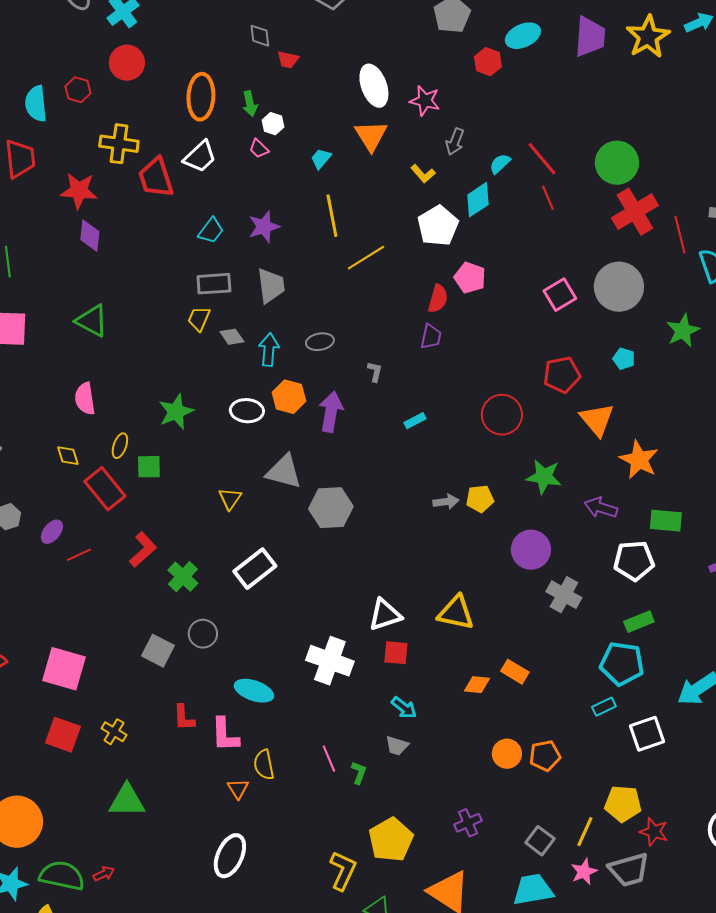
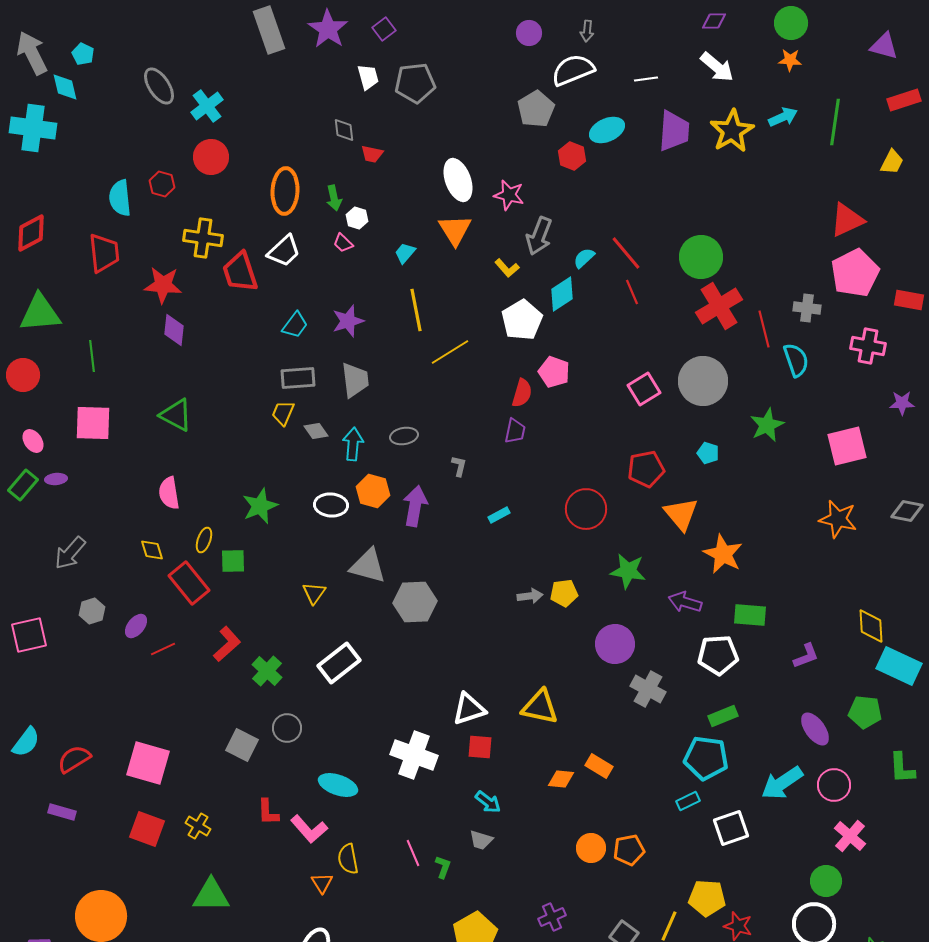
gray arrow: (455, 142) -> (539, 236), size x1.4
pink L-shape: (225, 735) -> (309, 829), turned -39

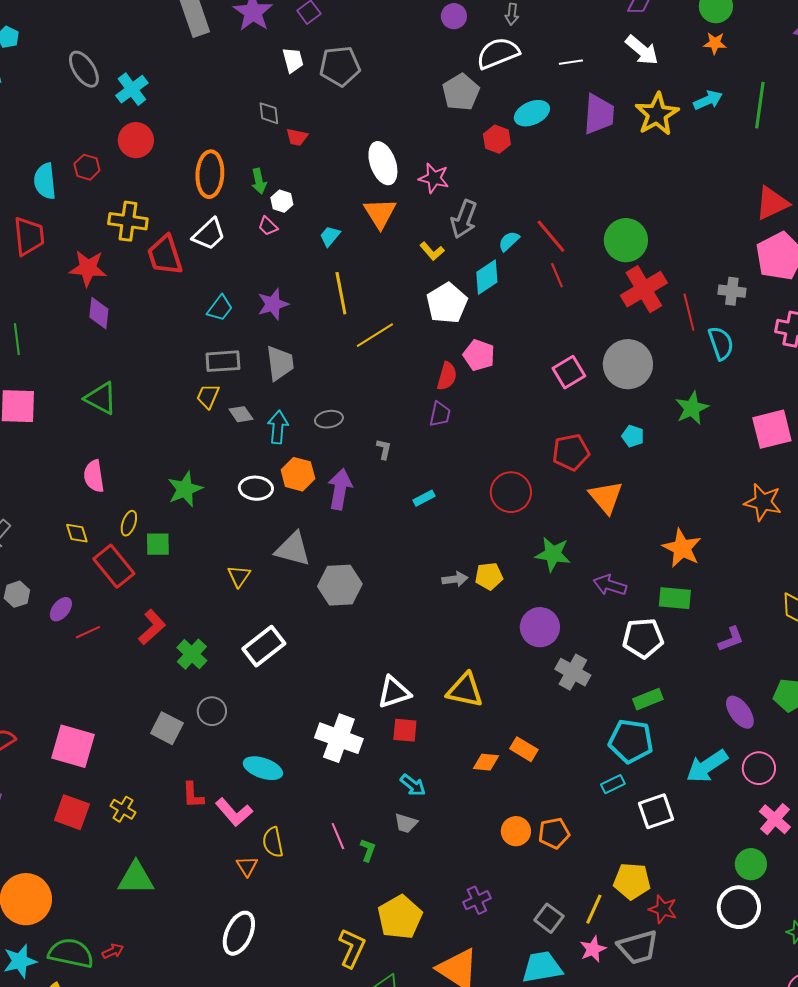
orange star: (723, 554) -> (682, 548), moved

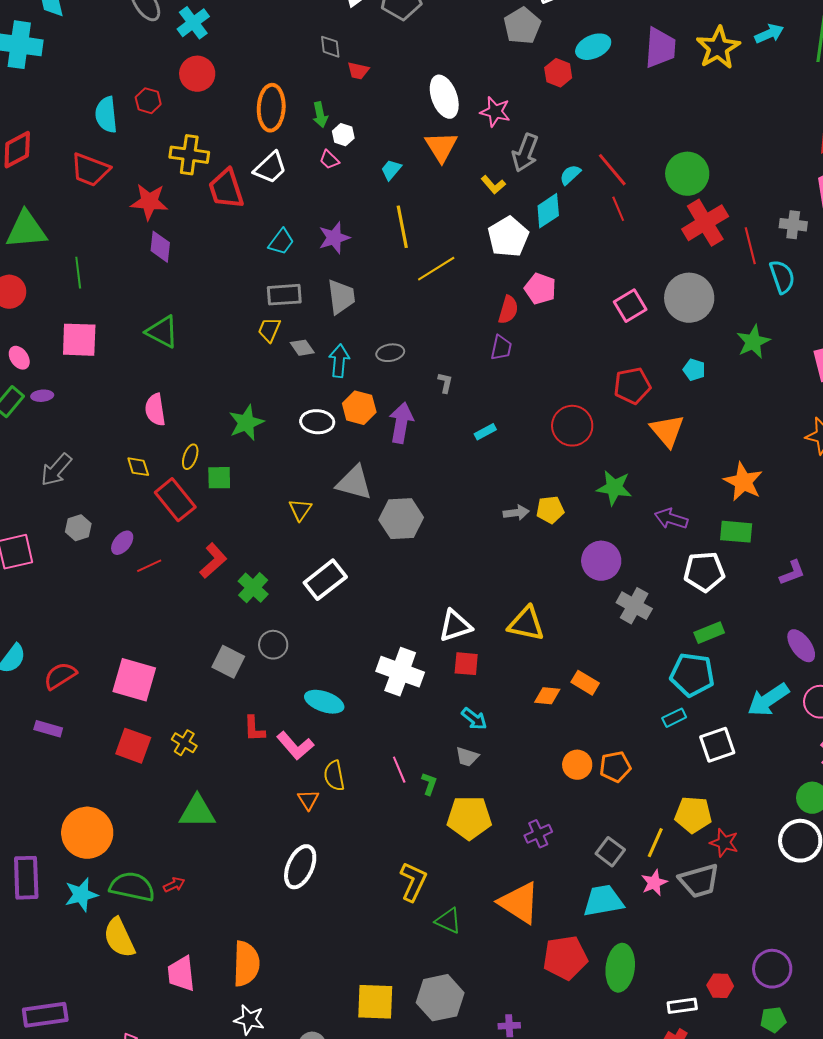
red trapezoid: (29, 236) -> (90, 170), turned 117
yellow pentagon: (400, 917) -> (469, 818), moved, turned 30

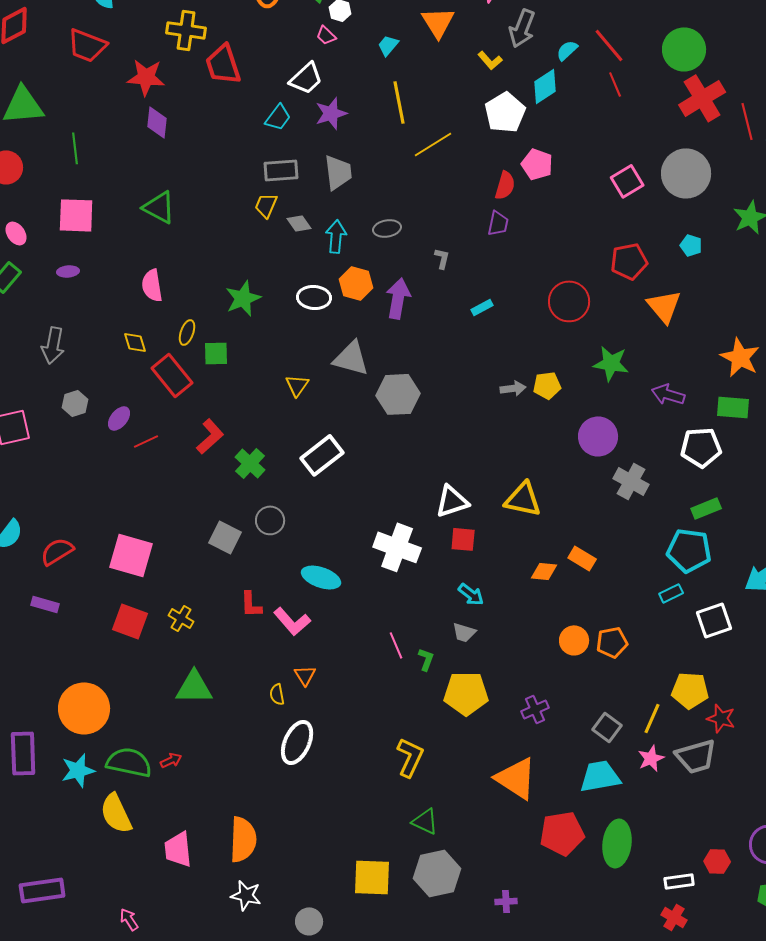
white trapezoid: (270, 168) -> (306, 78), moved
purple ellipse: (42, 396) -> (68, 271), moved
gray arrow: (56, 470) -> (53, 345), turned -30
yellow semicircle: (334, 776) -> (277, 694), moved, size x0.7
green triangle: (448, 921) -> (425, 821), moved

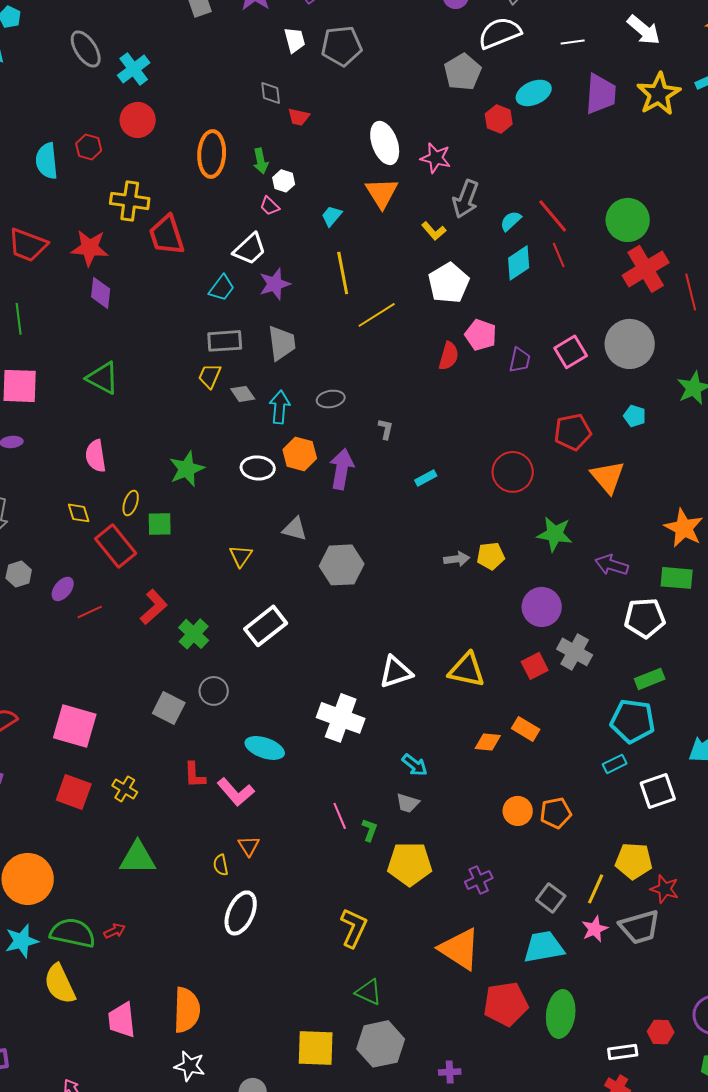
red trapezoid: (87, 45) -> (28, 245), moved
cyan diamond: (545, 86) -> (519, 263), moved
purple trapezoid: (498, 223) -> (520, 360), moved
gray triangle: (351, 358) -> (295, 529), size x0.7
red square: (463, 539) -> (535, 666), moved, turned -32

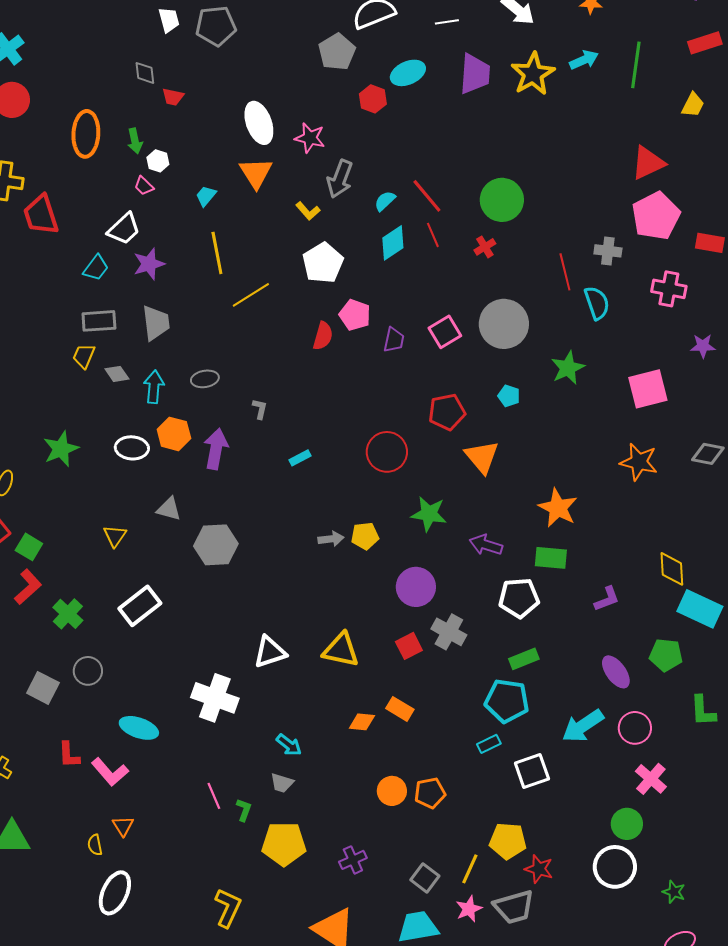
red cross: (646, 269) -> (485, 247), moved, size x0.5
green square: (160, 524) -> (29, 547), moved, turned 32

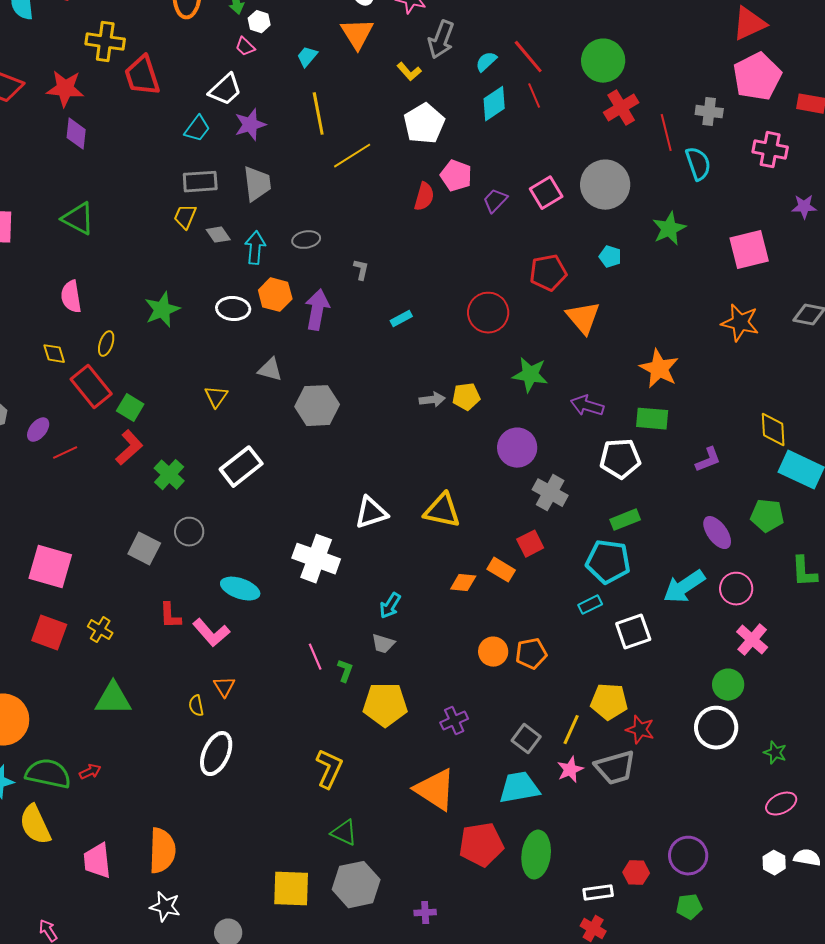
red cross: (485, 247) -> (621, 108), moved, size x1.6
purple trapezoid: (394, 340) -> (495, 201), turned -148
red square: (409, 646) -> (530, 544), moved
cyan arrow: (289, 745) -> (390, 606), turned 84

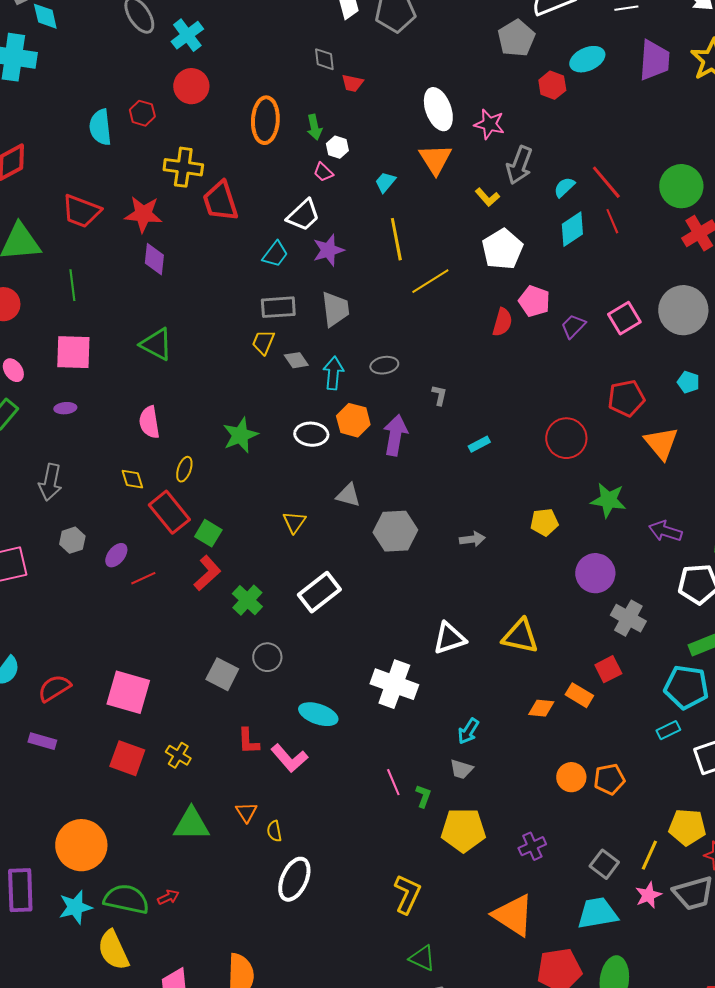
gray arrow: (432, 400) -> (472, 539), moved
orange triangle: (224, 687) -> (246, 812), moved

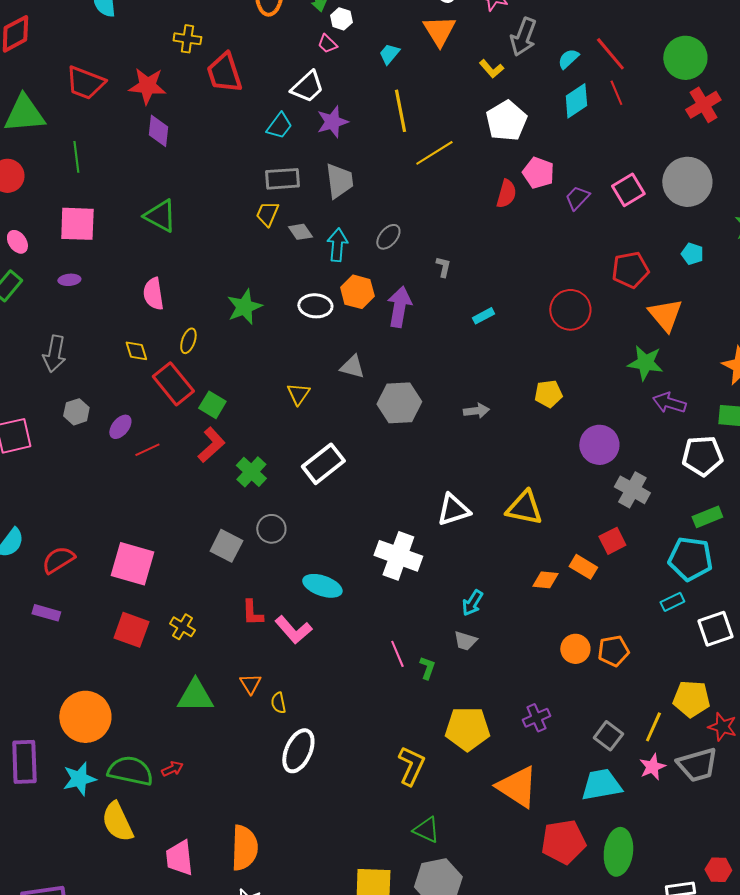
yellow cross: (183, 167) -> (187, 39), size x0.7
gray ellipse: (384, 365) -> (388, 237), turned -40
green star: (608, 500) -> (645, 363), moved
yellow pentagon: (463, 830) -> (467, 729), moved

